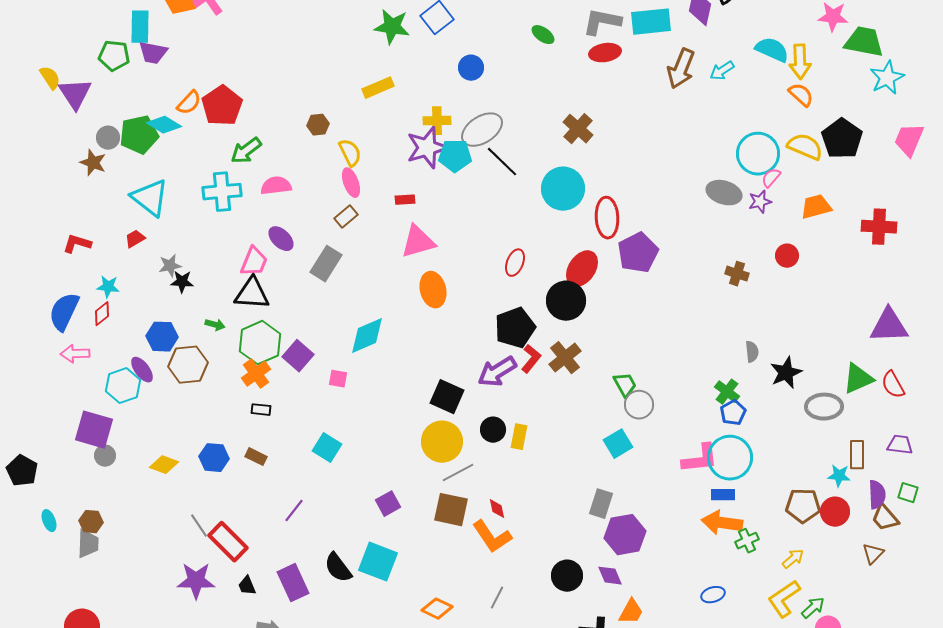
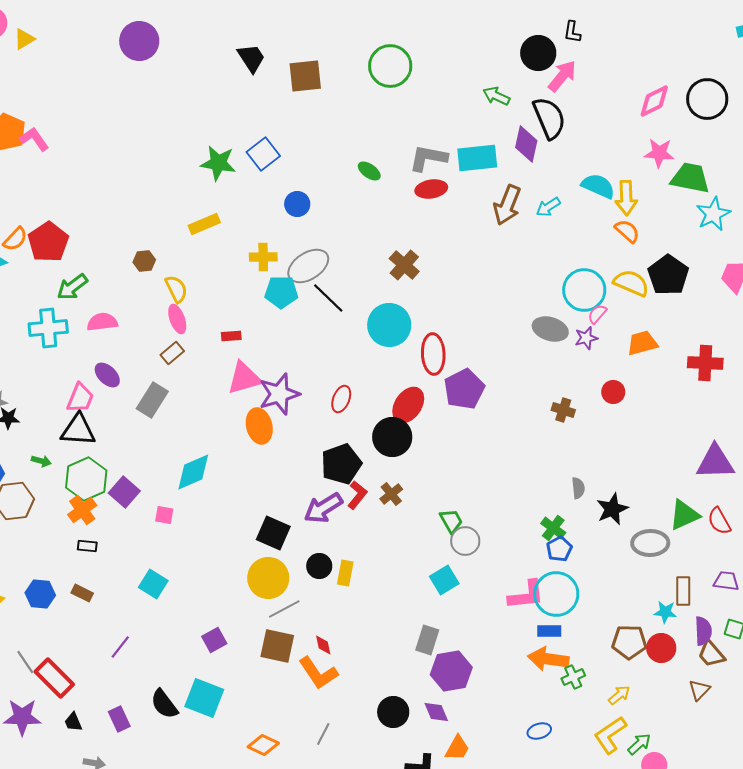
purple star: (427, 148) -> (279, 394), moved
brown cross: (565, 358) -> (391, 494), size x0.7
purple rectangle: (293, 583) -> (119, 719), size x0.7

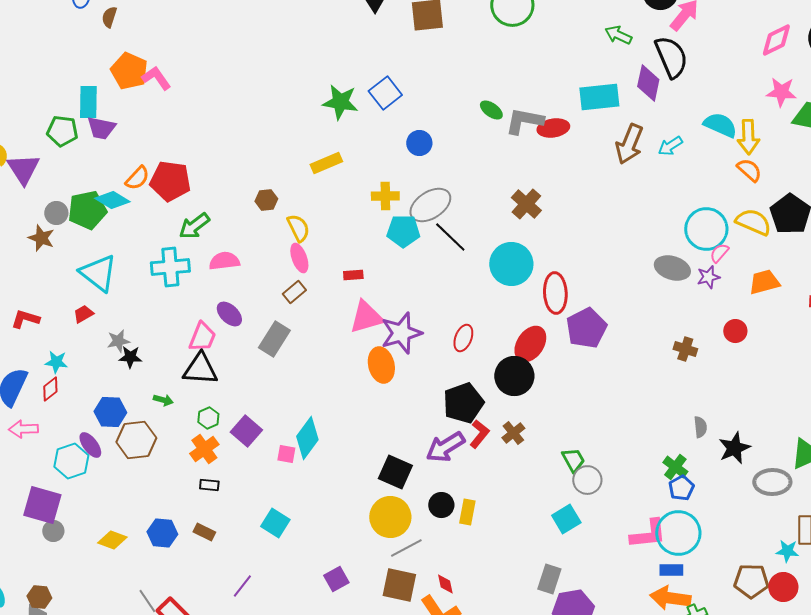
gray L-shape: (428, 158) -> (524, 121), moved
red pentagon: (48, 242) -> (170, 181), turned -30
cyan diamond: (193, 472) -> (307, 438), moved, turned -30
green hexagon: (86, 479) -> (208, 418), size x0.5

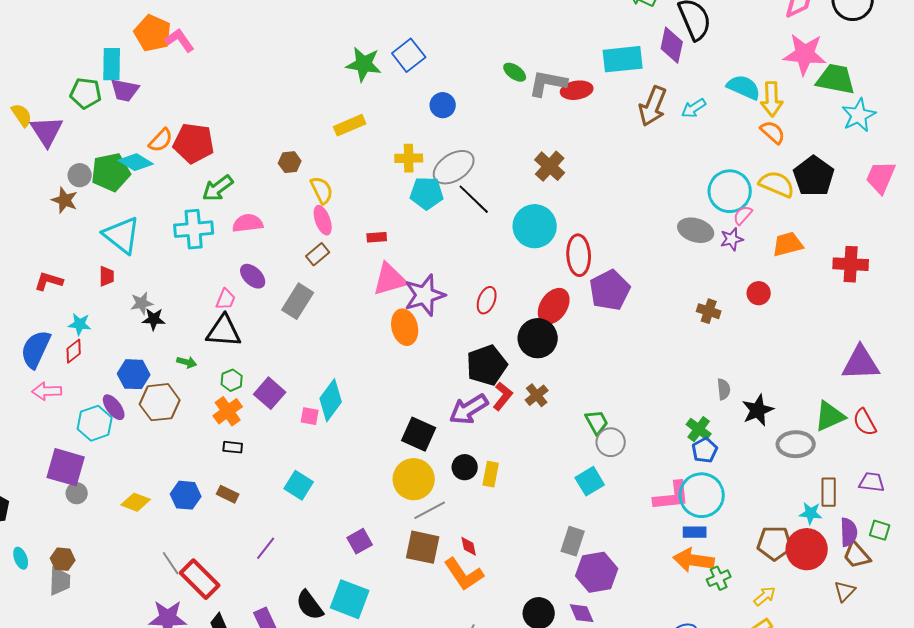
pink star: (781, 92) -> (805, 54), size x1.4
red trapezoid: (83, 314) -> (107, 276), turned 120
pink trapezoid: (202, 337) -> (226, 299), size x0.7
red circle: (783, 587) -> (807, 549), size x1.4

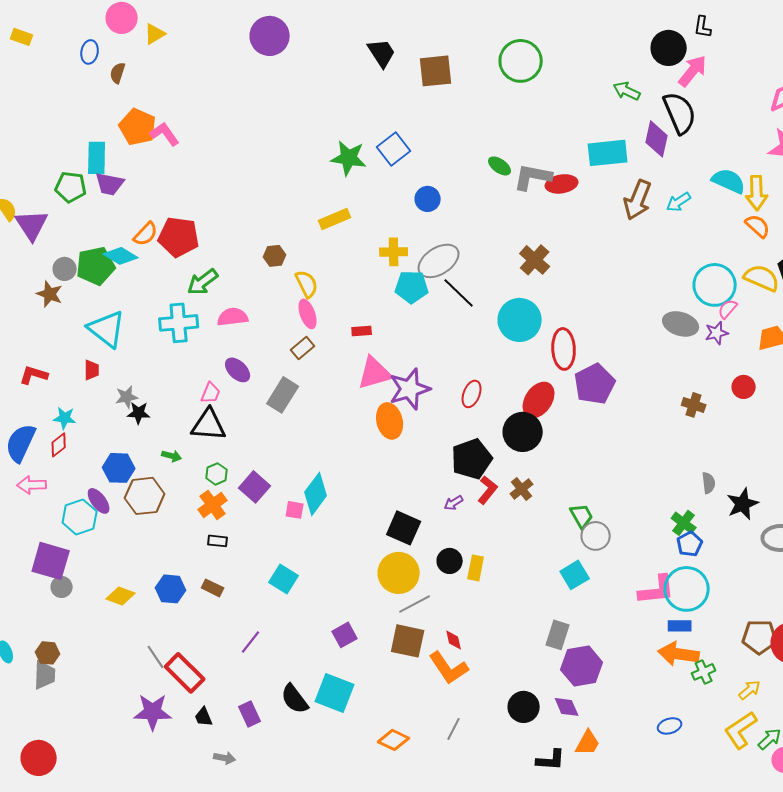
purple arrow: (469, 409) -> (454, 503), size x0.5

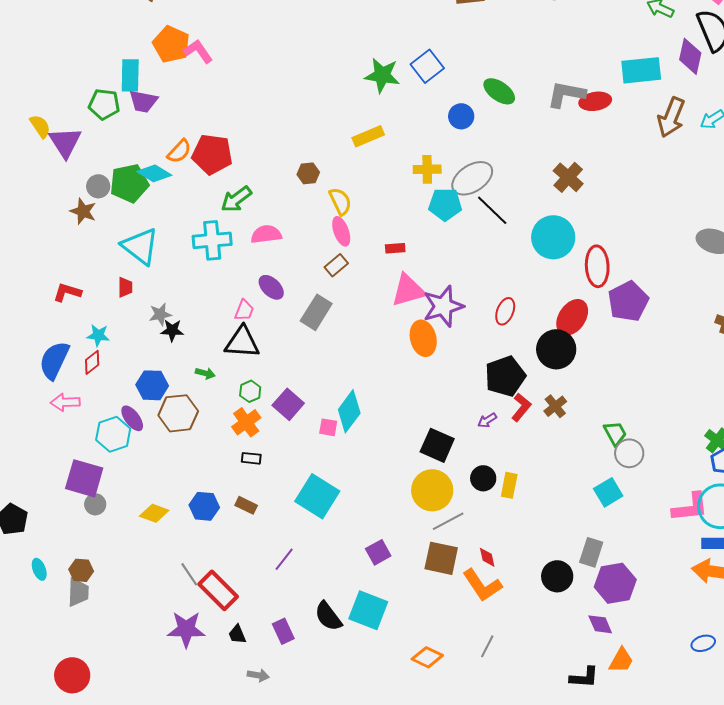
green ellipse: (500, 166) -> (499, 91), moved, size x1.4
cyan square: (284, 579) -> (317, 496), size x1.5
black circle: (524, 707) -> (557, 576), moved

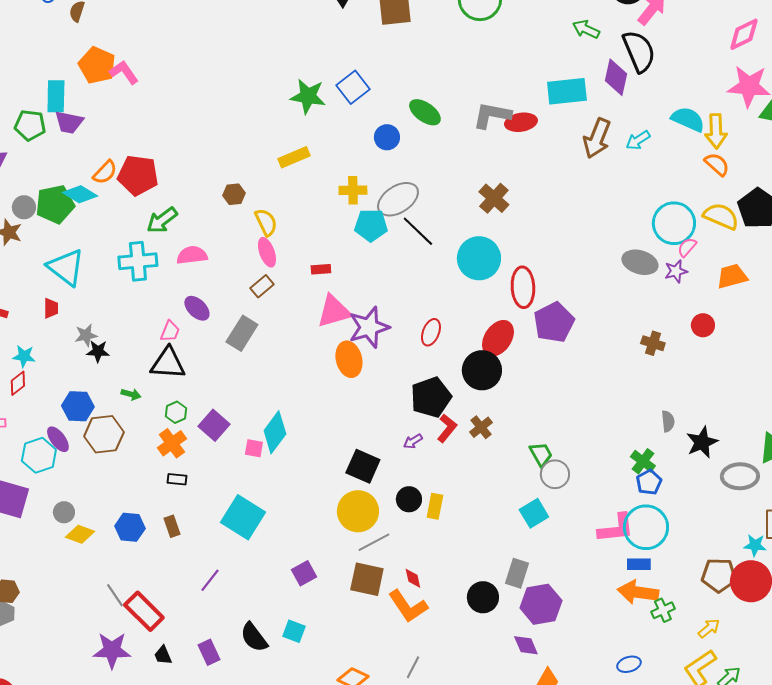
gray circle: (95, 504) -> (64, 512), moved
brown rectangle: (246, 505) -> (172, 526), turned 45
cyan square: (368, 610) -> (294, 631), size x0.6

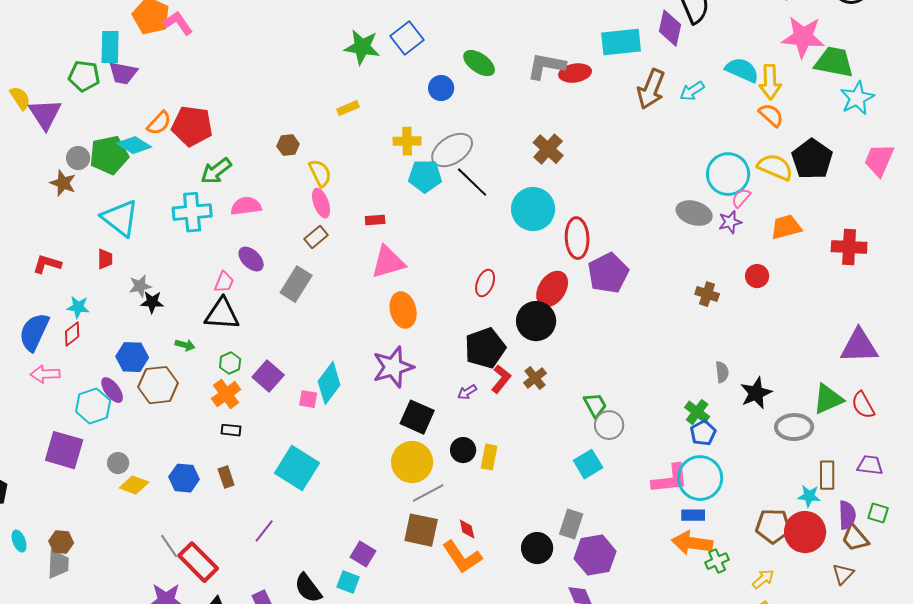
yellow rectangle: (294, 157) -> (348, 108), size x0.7
purple star: (369, 327) -> (393, 367), moved
purple square: (304, 573) -> (363, 554), moved, turned -30

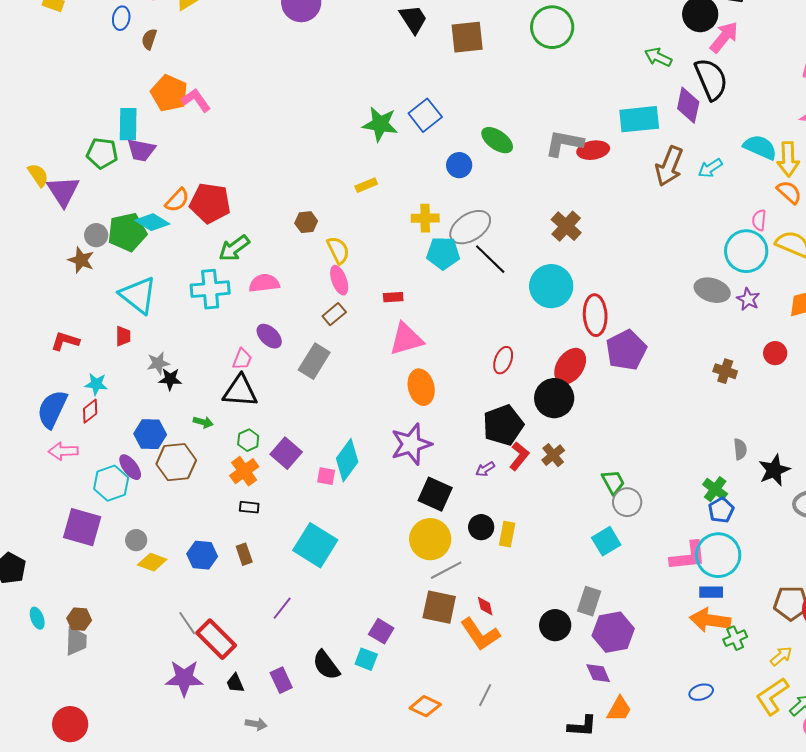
pink semicircle: (741, 198) -> (759, 220), moved, turned -35
purple star: (730, 222) -> (748, 299), turned -30

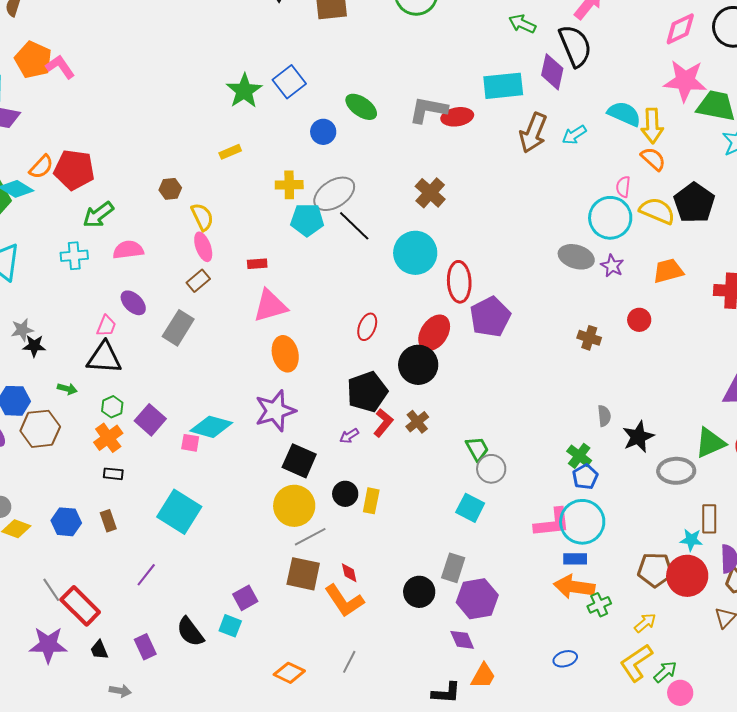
green star: (380, 124) -> (244, 91), turned 30
cyan cross: (210, 289) -> (74, 256), size x0.7
cyan diamond: (347, 460) -> (211, 427), turned 69
cyan square: (606, 541) -> (470, 508), turned -32
purple square: (381, 631) -> (245, 598), turned 30

